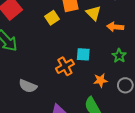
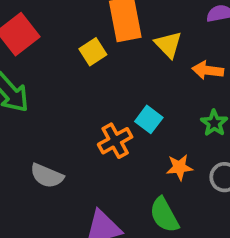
cyan square: (83, 54) -> (149, 119), turned 32

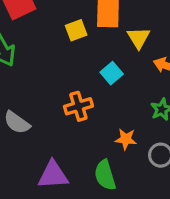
cyan square: (149, 119) -> (112, 73), moved

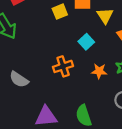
orange star: (126, 139) -> (99, 71), moved

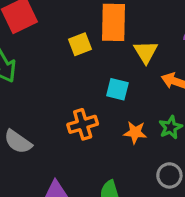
cyan square: (86, 42) -> (117, 89), turned -35

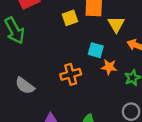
orange star: (135, 132) -> (109, 67), moved

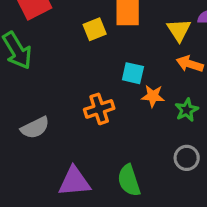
yellow triangle: (116, 24) -> (179, 30), moved
gray semicircle: (25, 86) -> (35, 128), turned -60

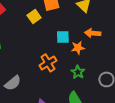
orange arrow: (190, 64) -> (93, 33), moved
green star: (187, 110) -> (78, 72), moved

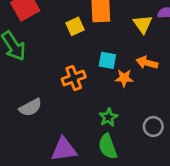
orange cross: (48, 63) -> (74, 78), moved
green star: (78, 72) -> (108, 117), moved

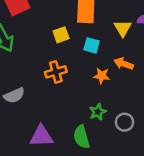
yellow square: (75, 26) -> (61, 35), moved
cyan square: (107, 60) -> (92, 45), moved
green star: (108, 117) -> (98, 112), moved

